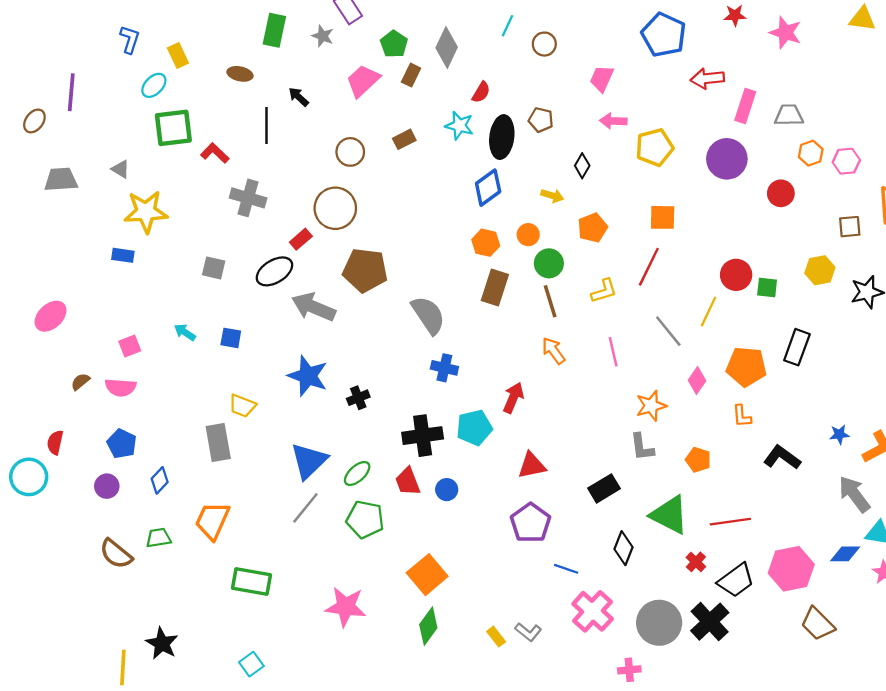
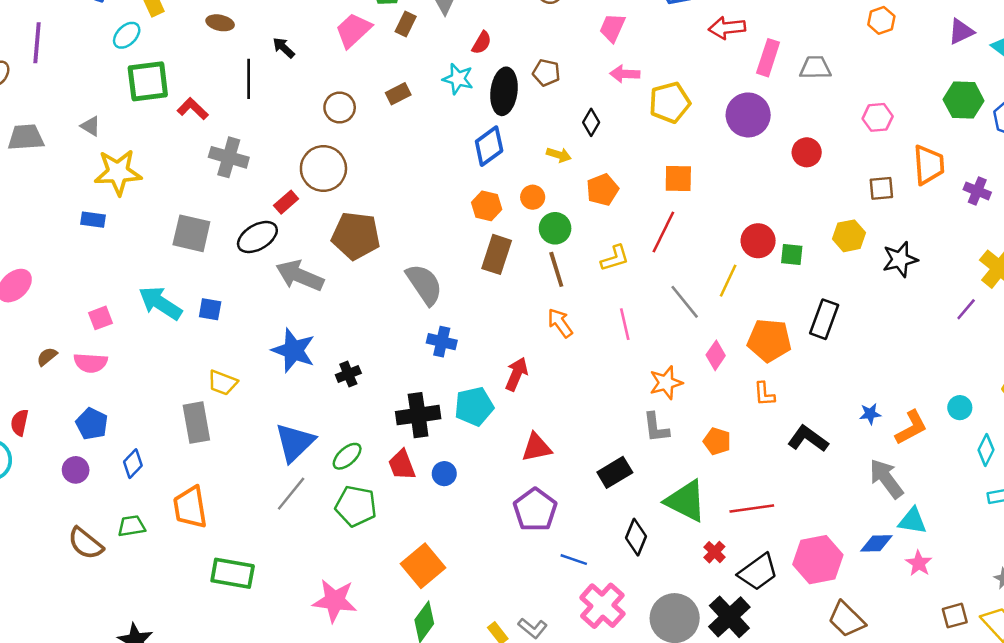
orange hexagon: (811, 153) -> (881, 20), moved
gray square: (214, 268) -> (191, 233), size x1.5
cyan arrow: (185, 332) -> (160, 303), size x1.8
orange trapezoid: (212, 521) -> (190, 507), turned -33

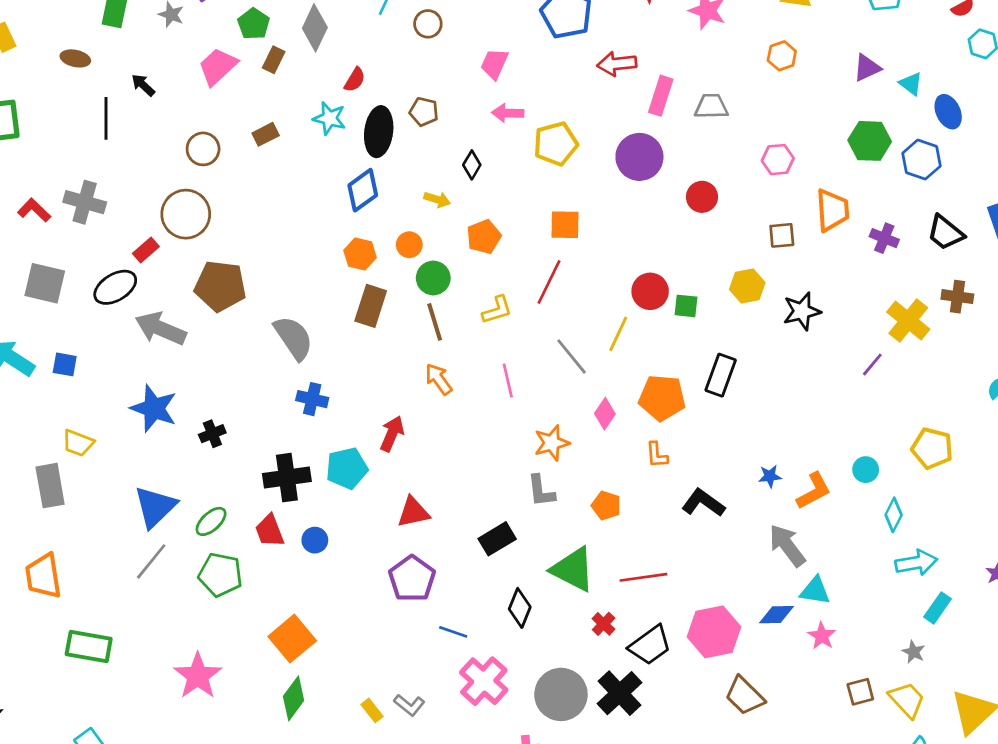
red L-shape: (193, 109) -> (34, 210), moved
pink star: (335, 601) -> (198, 676), turned 30

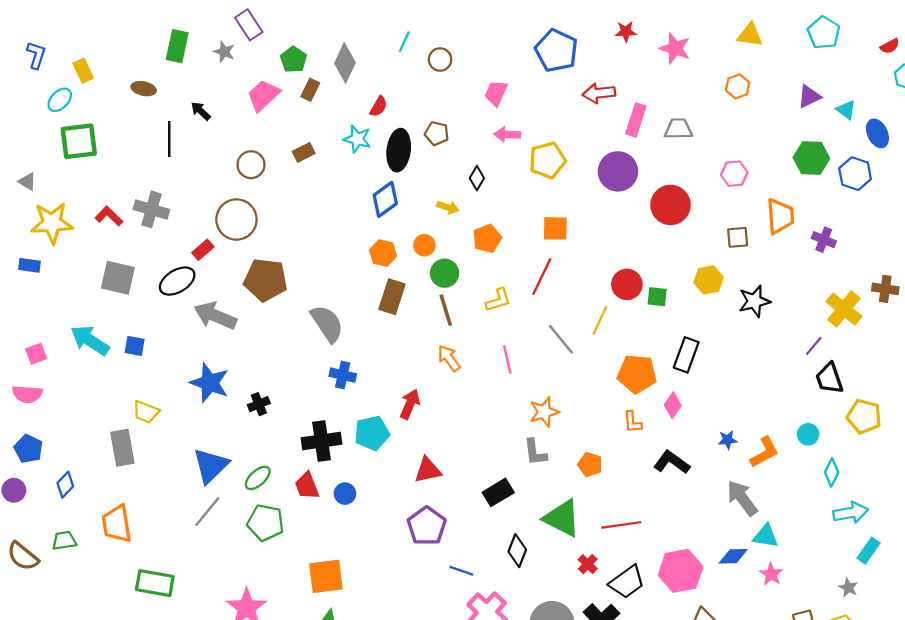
red circle: (702, 197) -> (671, 205), size x1.5
black trapezoid: (945, 233) -> (829, 378), moved, turned 32
pink diamond: (605, 414) -> (673, 405), moved
orange square: (292, 639) -> (326, 576), turned 33

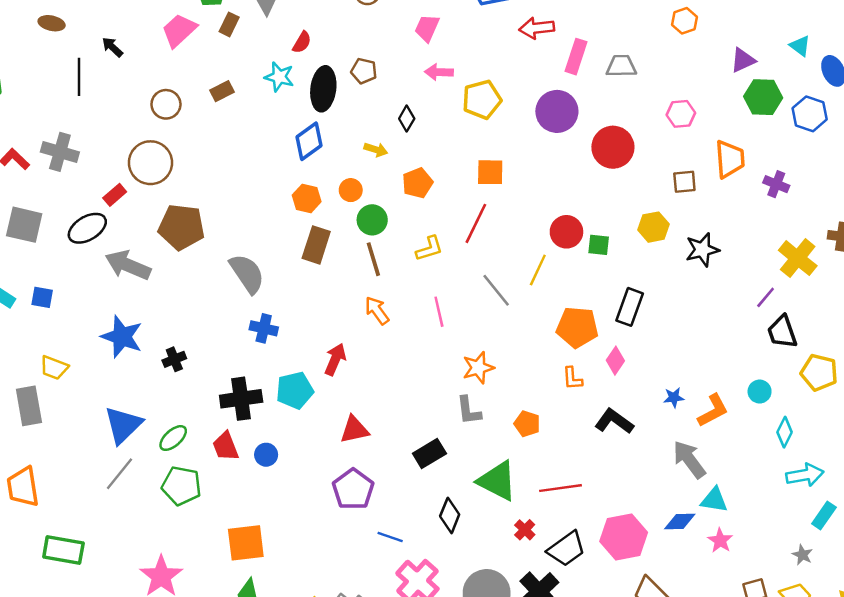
purple triangle: (809, 96) -> (743, 60), moved

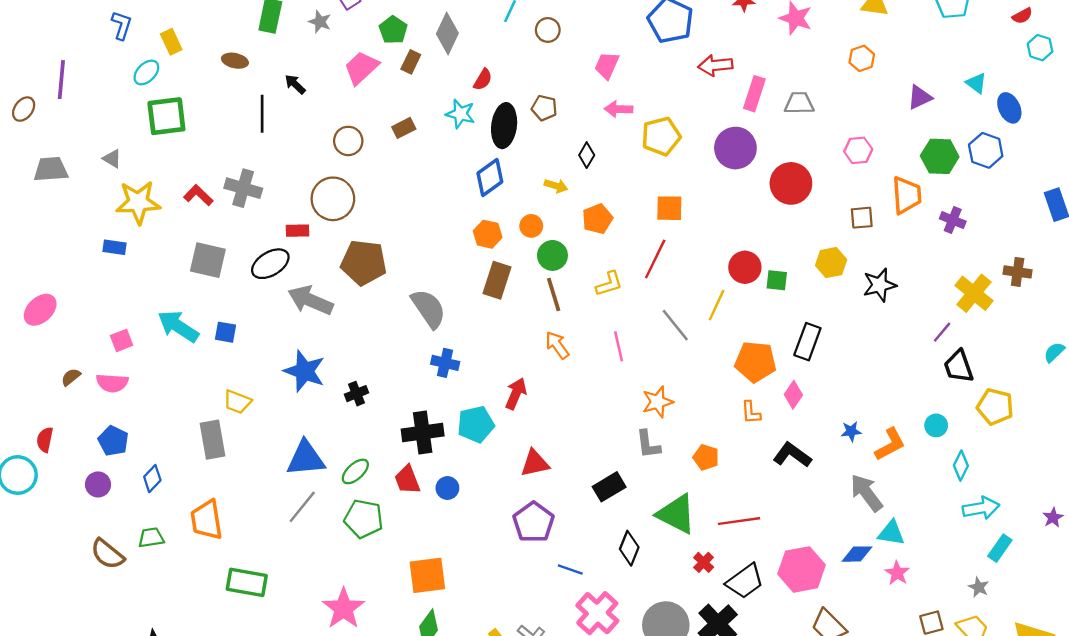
green hexagon: (763, 97) -> (940, 156), moved
red rectangle: (115, 195) -> (297, 231), turned 40
blue triangle: (123, 425) -> (306, 458), turned 39

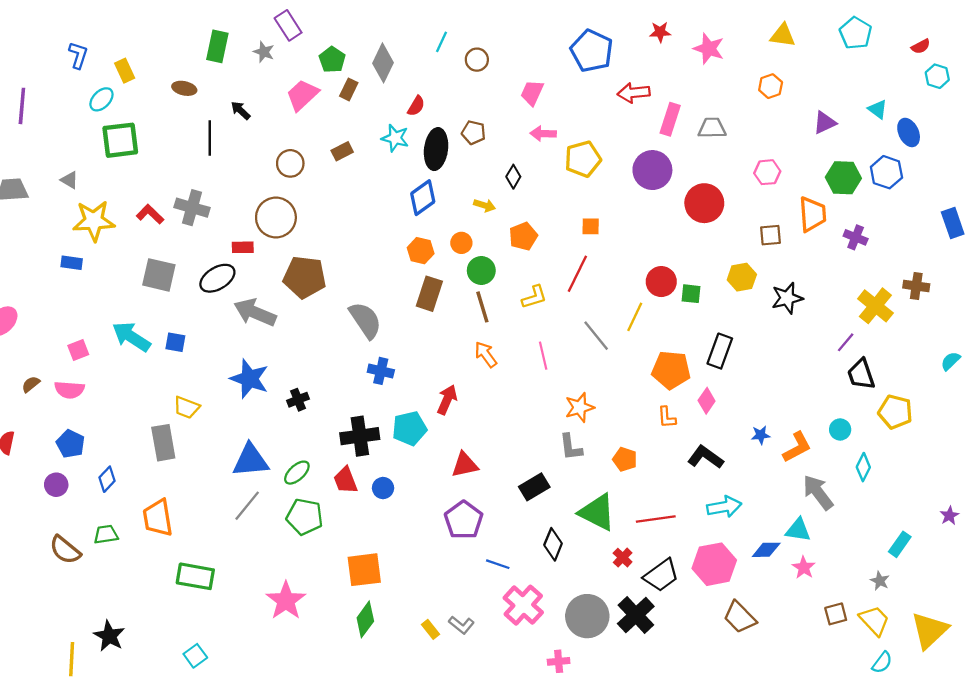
orange square: (669, 208) -> (591, 226), size x0.7
gray arrow: (866, 493) -> (818, 492), moved
cyan arrow: (981, 508) -> (724, 507), moved

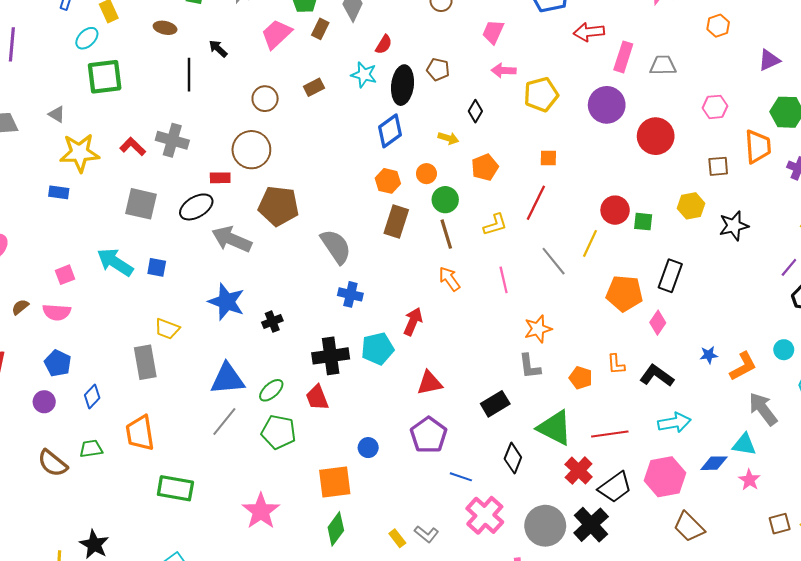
orange L-shape: (667, 417) -> (616, 364), moved
blue circle: (383, 488) -> (368, 448), moved
red cross: (623, 558) -> (579, 471), size x1.5

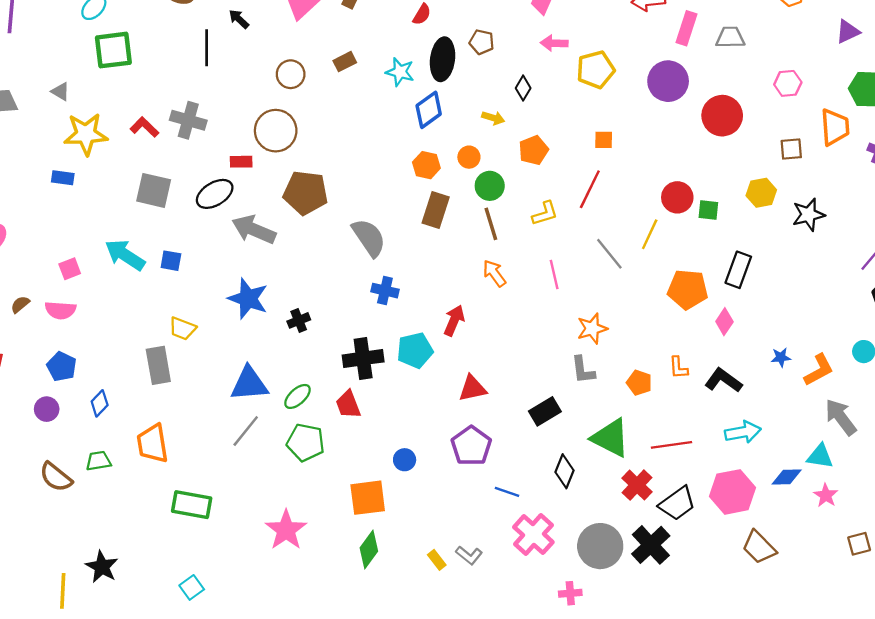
cyan star: (364, 75) -> (400, 72), moved

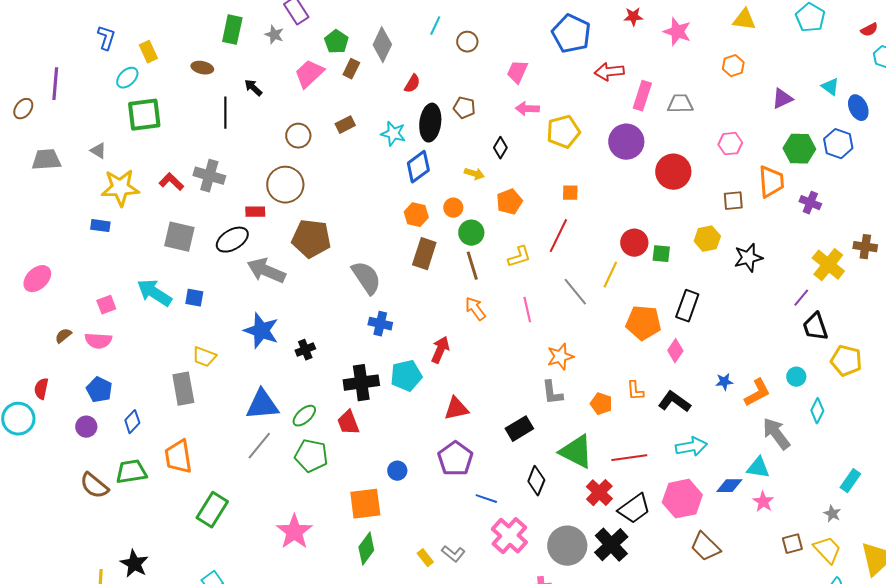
green trapezoid: (98, 461) -> (131, 472), size x1.4
green rectangle: (192, 505) -> (212, 510), turned -68

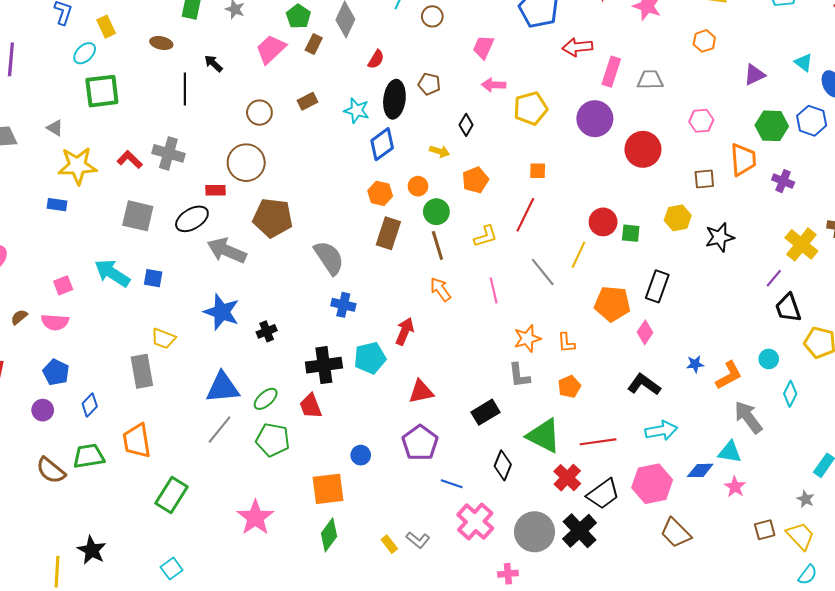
orange L-shape: (635, 391) -> (566, 343), moved
orange pentagon: (601, 404) -> (569, 387), turned 30

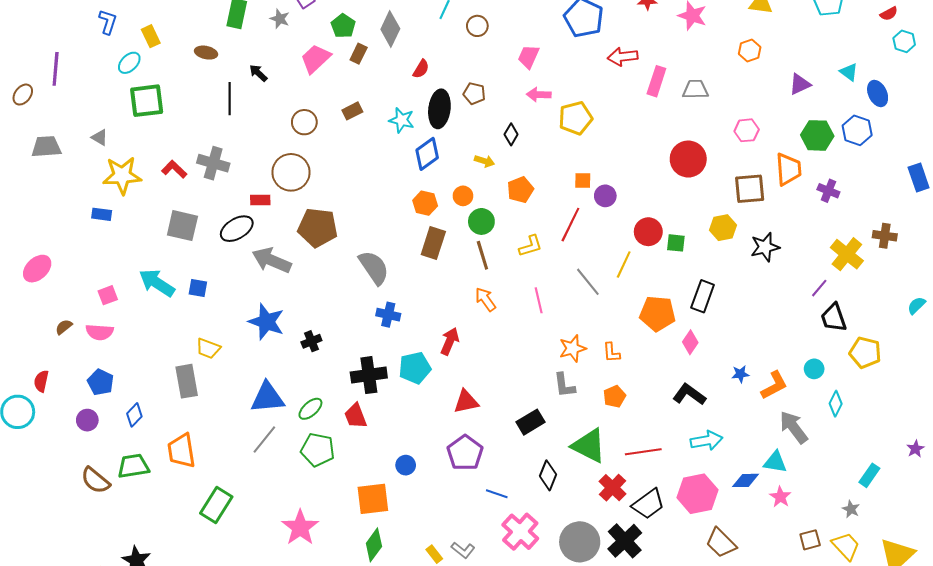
purple circle: (595, 119) -> (605, 196), moved, size x0.6
brown square: (704, 179) -> (750, 189), size x1.5

